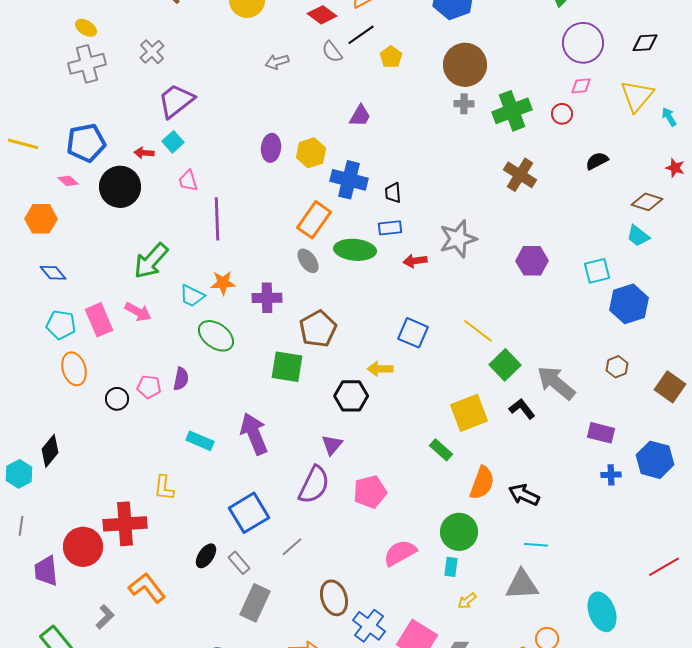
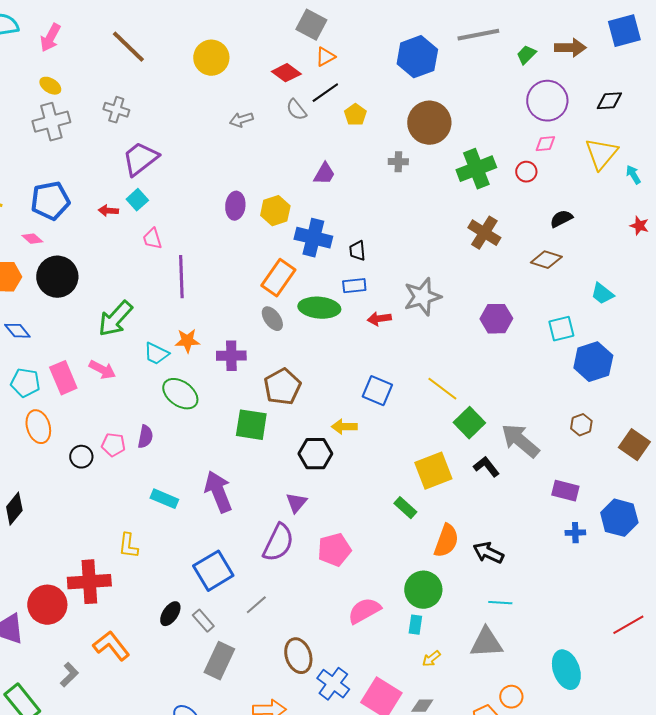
gray cross: (152, 52) -> (116, 110), turned -30
gray cross: (464, 104) -> (398, 162), moved
black circle: (120, 187) -> (57, 277), moved
brown diamond: (647, 202) -> (546, 260), moved

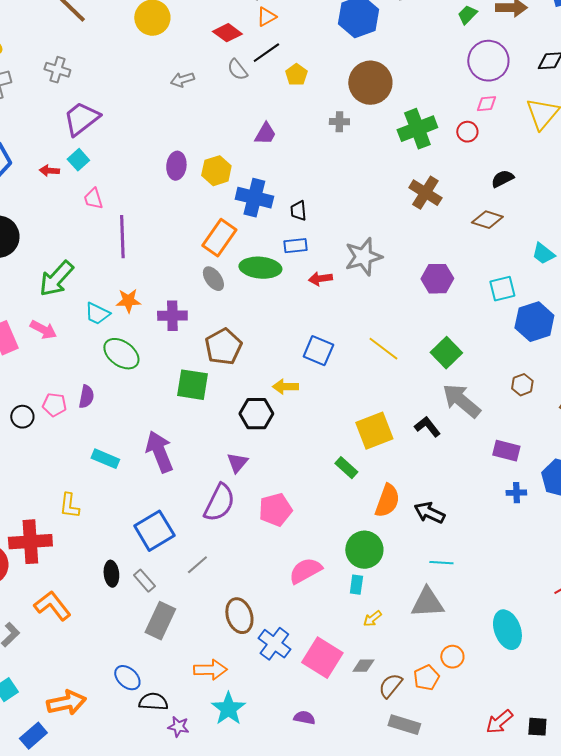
green square: (469, 423) -> (446, 353), moved
black ellipse: (170, 614) -> (111, 574), turned -40

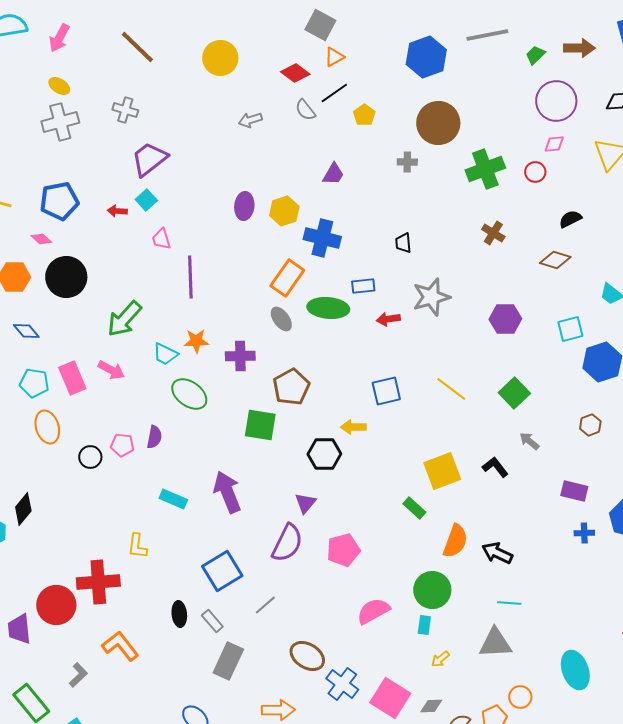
brown cross: (425, 193) -> (493, 233), size x0.7
black trapezoid: (298, 211) -> (403, 243), moved
blue square: (318, 351) -> (386, 391), turned -36
gray arrow: (461, 401) -> (529, 441), size x0.5
brown ellipse: (239, 616) -> (307, 656), turned -40

